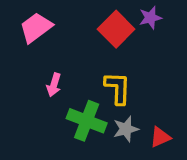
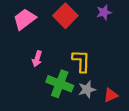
red square: (116, 29) -> (65, 16), moved

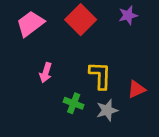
green cross: (60, 84) -> (74, 103), size x0.6
red triangle: (111, 95) -> (136, 89), moved

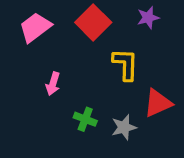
yellow L-shape: (100, 75) -> (126, 64), moved
red triangle: (136, 89) -> (158, 103), size x1.4

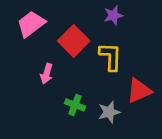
purple star: (148, 18) -> (113, 15), moved
red square: (93, 22) -> (74, 41), moved

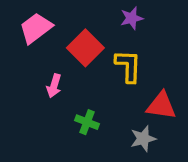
red triangle: (139, 91) -> (161, 106), turned 32
gray star: (109, 112) -> (143, 139), moved

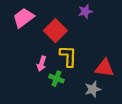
yellow L-shape: (128, 66) -> (68, 56), moved
pink arrow: (54, 86) -> (42, 64), moved

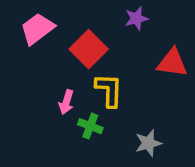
red triangle: (104, 68) -> (172, 63), moved

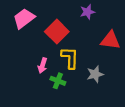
gray star: (148, 143) -> (95, 74), moved

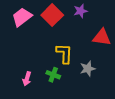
red square: (57, 32) -> (52, 15), moved
pink arrow: (43, 65) -> (27, 79), moved

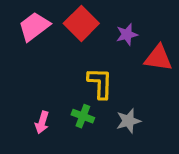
purple star: (81, 11) -> (127, 34), moved
gray star: (88, 69) -> (128, 121), moved

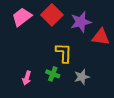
purple star: (127, 34) -> (81, 22), size x1.5

